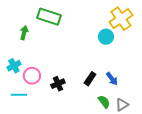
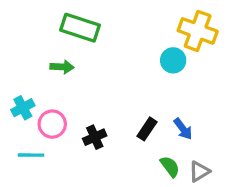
yellow cross: (121, 19) -> (198, 31), turned -35
green arrow: (24, 33) -> (62, 67), moved, turned 80

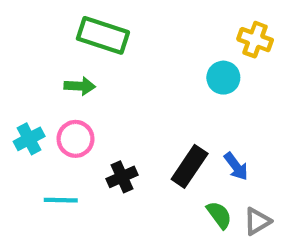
yellow cross: (198, 31) -> (255, 40), size x0.7
pink circle: (52, 124) -> (76, 139), moved
black rectangle: (147, 129) -> (190, 166), size x1.4
cyan line: (31, 155) -> (61, 200), moved

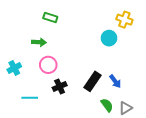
green rectangle: (103, 35) -> (50, 18), size x0.6
pink circle: (76, 139) -> (48, 65), moved

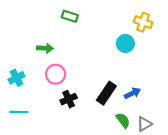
green rectangle: (50, 18) -> (70, 16), moved
blue arrow: (115, 81) -> (132, 93), turned -80
cyan line: (30, 98) -> (19, 112), moved

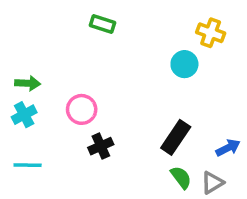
green arrow: (45, 48) -> (28, 83), moved
black rectangle: (106, 93) -> (176, 137), moved
blue arrow: (132, 93) -> (228, 148), moved

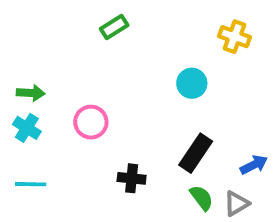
green rectangle: (103, 24) -> (114, 27), turned -50
cyan circle: (184, 64) -> (192, 83), moved
cyan cross: (24, 115) -> (27, 128), turned -30
black cross: (101, 146) -> (132, 178), moved, turned 30

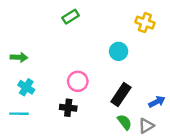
pink circle: (91, 122) -> (78, 81), moved
cyan cross: (27, 128) -> (26, 87), moved
black cross: (132, 178) -> (68, 108), moved

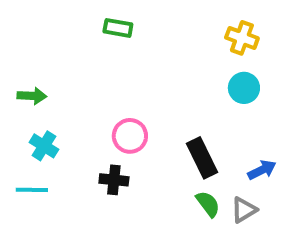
green rectangle: (71, 17) -> (118, 28), turned 42
cyan circle: (119, 51) -> (244, 88), moved
black rectangle: (121, 95) -> (202, 158), turned -60

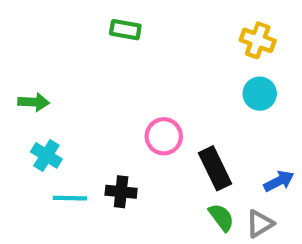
pink circle: (130, 136) -> (164, 136), moved
cyan line: (32, 190) -> (70, 198), moved

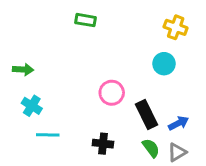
cyan circle: (260, 94) -> (164, 64), moved
blue arrow: (279, 181) -> (179, 123), moved
black cross: (121, 192) -> (103, 144), moved

